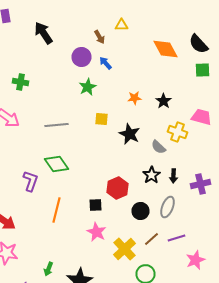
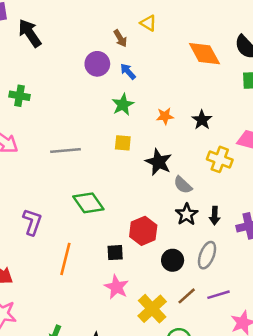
yellow triangle: (122, 25) -> (148, 23), turned 32
black arrow: (44, 33) -> (30, 33), moved
green star: (88, 87) -> (123, 105), moved
gray semicircle: (158, 147) -> (183, 185), moved
green diamond: (56, 164) -> (88, 203), moved

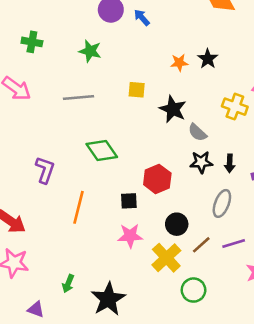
green star: (123, 105) -> (90, 51), moved, turned -30
black star: (202, 120) -> (208, 59), moved
black star: (187, 214) -> (201, 162), turned 30
black circle: (173, 260) -> (177, 224), moved
pink star: (116, 287) -> (130, 236), turned -30

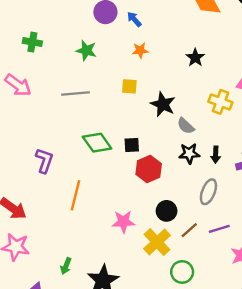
orange star: (179, 63) -> (140, 50), moved
black square: (129, 201) -> (132, 145), moved

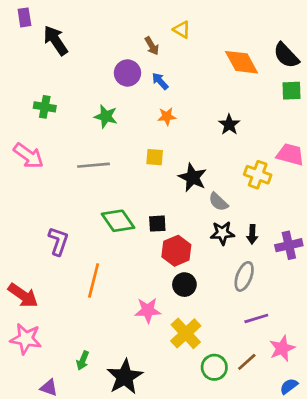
black circle: (167, 211) -> (184, 285), moved
brown line: (189, 230) -> (247, 362), moved

